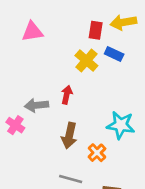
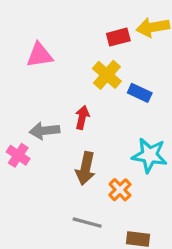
red rectangle: (96, 30) -> (118, 37), turned 66
pink triangle: (32, 32) -> (40, 55), moved
blue rectangle: (114, 54) -> (140, 93), moved

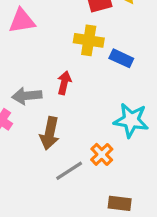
yellow cross: (107, 75) -> (89, 40), turned -32
brown arrow: (86, 168) -> (50, 133), moved
gray line: (87, 223) -> (69, 171), moved, turned -48

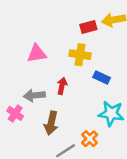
pink triangle: (22, 21) -> (37, 53), moved
blue rectangle: (121, 58) -> (102, 77), moved

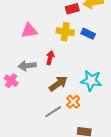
blue rectangle: (102, 77) -> (88, 34), moved
brown arrow: (51, 123) -> (58, 84), moved, turned -138

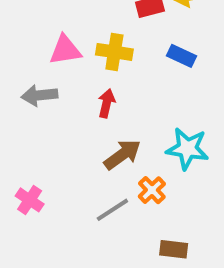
yellow cross: (65, 32) -> (114, 52), moved
gray arrow: (27, 66) -> (39, 95), moved
pink cross: (11, 81) -> (30, 200), moved

